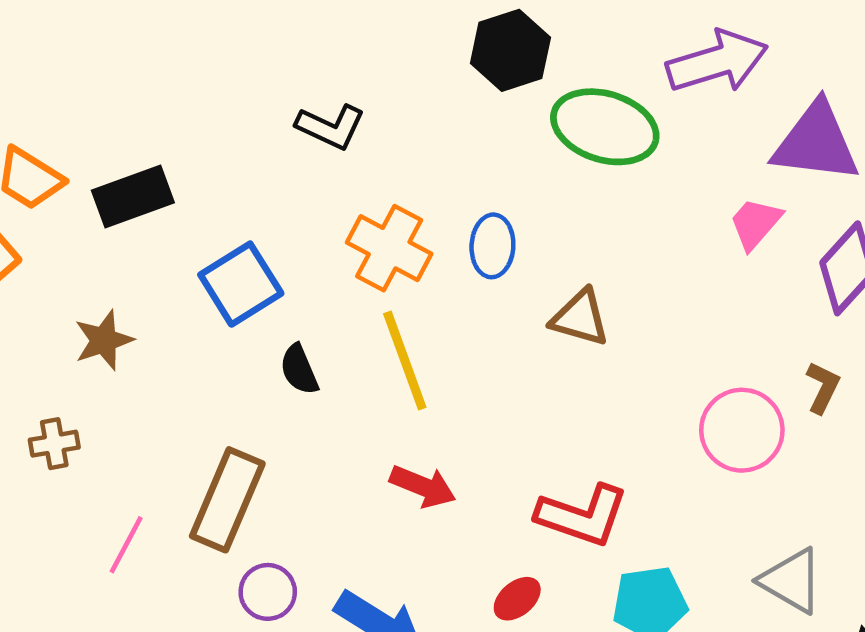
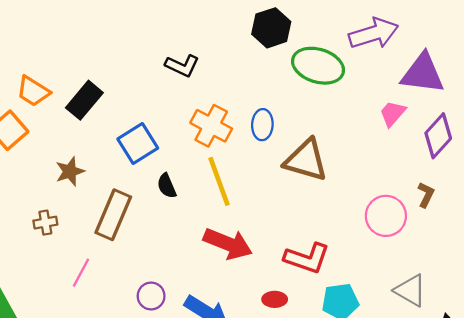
black rectangle: (133, 196) -> (84, 100), turned -30
brown triangle: (580, 318) -> (306, 160), size x1.5
red arrow: (423, 486) -> (228, 244), size x1.5
brown rectangle: (227, 500) -> (113, 215), moved
red ellipse: (517, 599) -> (275, 299), turned 40

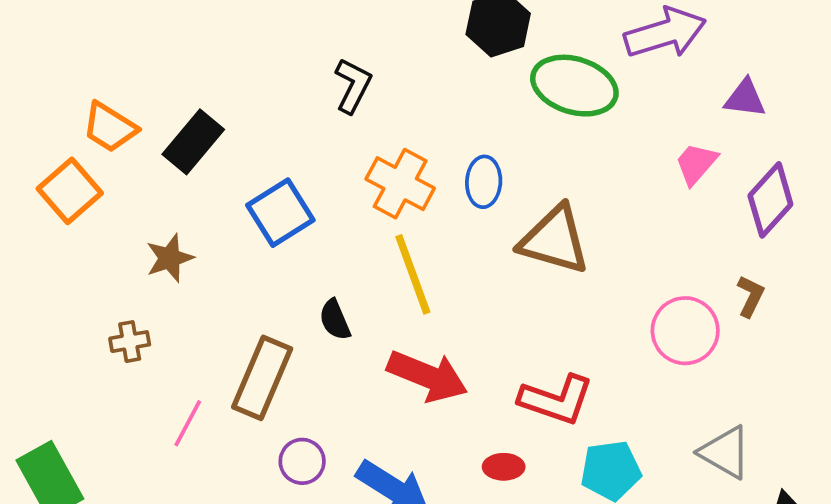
black L-shape: (182, 66) -> (353, 86), turned -88
purple triangle: (423, 73) -> (745, 98), size x0.6
black semicircle: (167, 186) -> (335, 320), moved
brown rectangle: (113, 215) -> (262, 378), moved

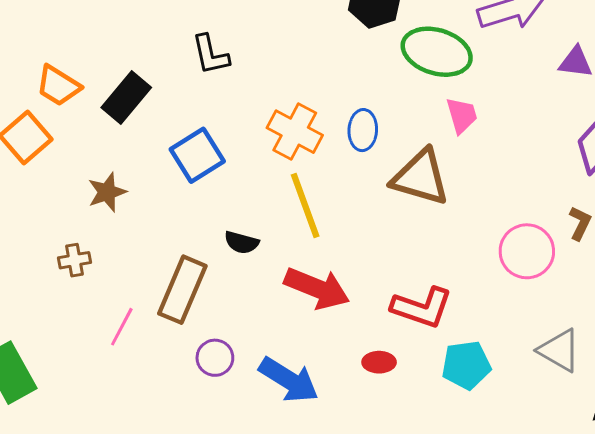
black L-shape: (353, 86) -> (211, 55), moved, turned 141
pink trapezoid: (696, 164) -> (462, 115), moved, turned 123
black semicircle: (335, 320) -> (242, 242), turned -52

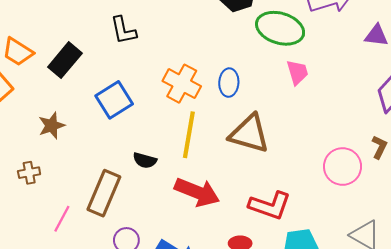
brown triangle: (420, 177) -> (249, 134), moved
yellow line: (305, 205) -> (189, 135), turned 30

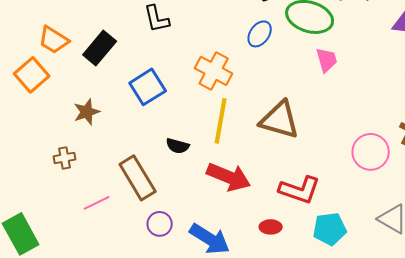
blue ellipse: (229, 83) -> (260, 34), moved, turned 32
brown rectangle: (104, 193) -> (138, 178), turned -54
pink line: (62, 219) -> (97, 203), turned 36

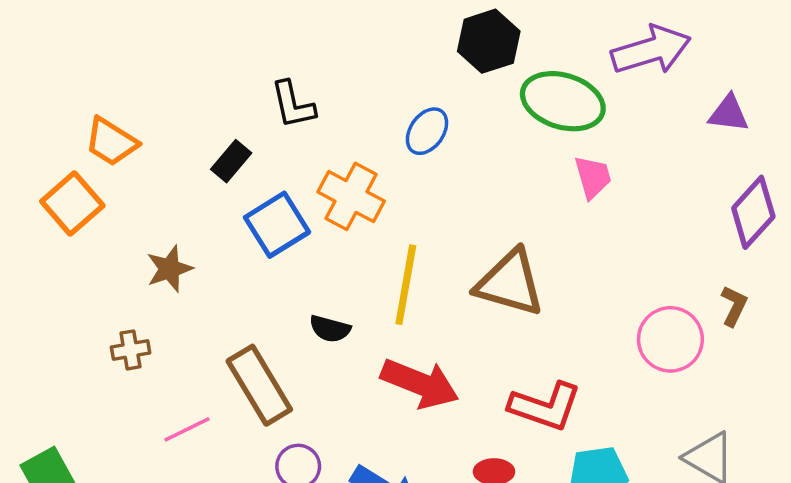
blue ellipse: (260, 34) -> (427, 131), moved
black rectangle: (100, 48) -> (231, 161), moved, size x0.7
orange cross: (214, 71) -> (351, 196), moved

